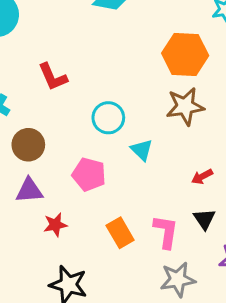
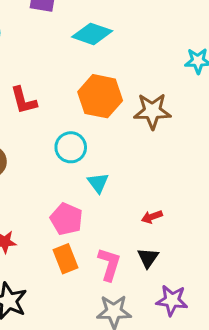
orange hexagon: (185, 54) -> (100, 96), moved
brown star: (185, 106) -> (152, 111), moved
pink pentagon: (89, 174) -> (66, 219), moved

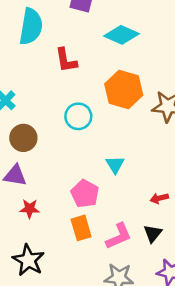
red L-shape: (24, 100) -> (66, 60), moved
cyan circle: (71, 147) -> (78, 116), moved
pink L-shape: (109, 264) -> (119, 236), turned 44

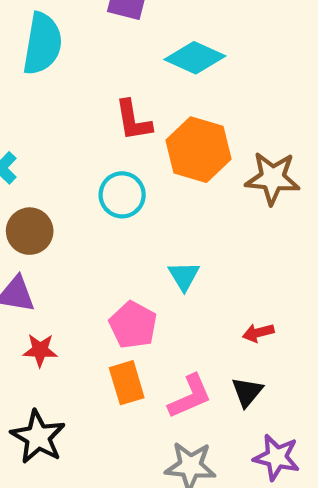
red L-shape: (66, 60) -> (133, 120), moved

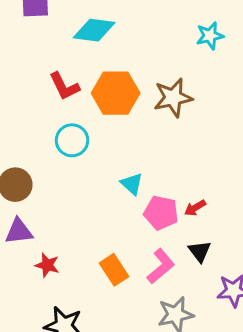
pink pentagon: (133, 325) -> (161, 213), moved
red star: (40, 350) -> (47, 265), turned 30

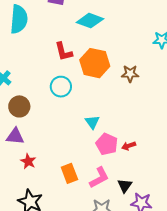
brown star: (173, 98) -> (130, 74), size x0.7
black triangle: (200, 251) -> (125, 186), moved

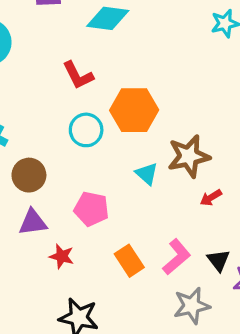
orange hexagon: (95, 63) -> (134, 110), moved
brown star: (130, 74) -> (189, 156), moved, size x1.5
pink pentagon: (107, 144) -> (91, 209), moved

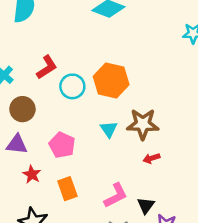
red L-shape: (78, 75) -> (47, 67), moved, turned -110
orange rectangle: (129, 261) -> (67, 189), moved

